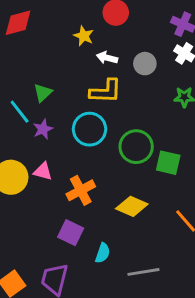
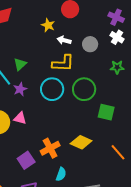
green circle: (136, 147) -> (84, 89), moved
orange cross: (81, 190) -> (50, 148), moved
purple square: (71, 233) -> (26, 160), moved, turned 30

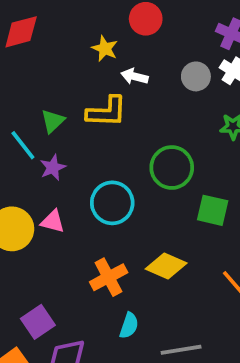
gray circle: (90, 44) -> (196, 76), moved
yellow L-shape: (63, 63) -> (107, 112), moved
cyan circle: (52, 89) -> (112, 203), moved
purple square: (26, 160) -> (38, 322), moved

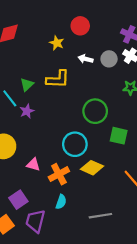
white arrow: (135, 76) -> (86, 59), moved
cyan circle: (112, 203) -> (75, 144), moved
pink triangle: (53, 221) -> (33, 164), moved
cyan semicircle: (129, 326) -> (61, 202), moved

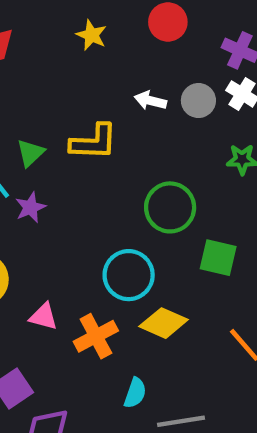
red circle: (80, 26) -> (168, 22), moved
yellow star: (57, 43) -> (92, 35), moved
cyan semicircle: (61, 202) -> (135, 393), moved

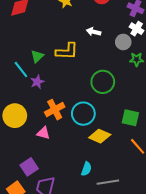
gray circle: (198, 101) -> (123, 42), moved
green square: (218, 258) -> (130, 118), moved
orange cross: (96, 336) -> (55, 110), moved

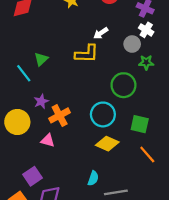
white arrow: (94, 32) -> (101, 33), turned -48
yellow L-shape: (67, 51) -> (87, 54), moved
purple star: (37, 82) -> (41, 101), moved
green circle: (103, 82) -> (123, 85), moved
cyan circle: (83, 114) -> (103, 114), moved

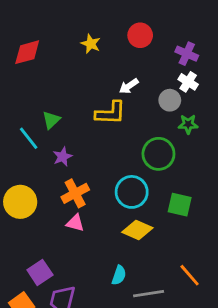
purple star: (41, 101) -> (63, 157), moved
pink triangle: (48, 140) -> (75, 223), moved
orange line: (147, 154) -> (190, 275), moved

